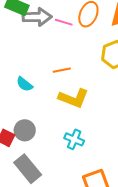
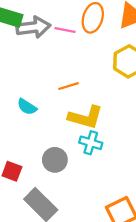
gray circle: (25, 130) -> (55, 160), moved
cyan cross: (74, 139) -> (91, 143), moved

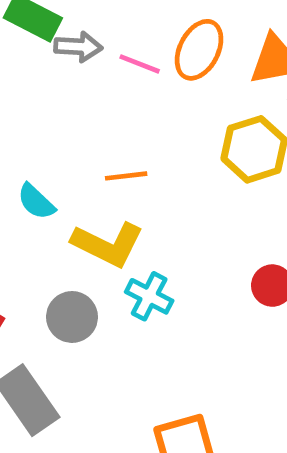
gray arrow: (33, 27) -> (78, 47), size x0.7
yellow L-shape: (86, 117) -> (108, 244), moved

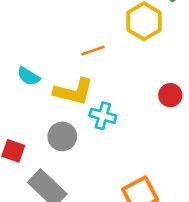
orange line: (126, 176) -> (93, 51), moved

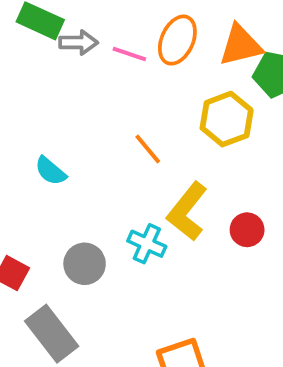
orange line: (93, 51) -> (148, 149), turned 60
yellow L-shape: (74, 92) -> (187, 211), moved, turned 105

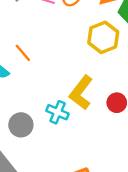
orange line: (148, 149) -> (23, 53), moved

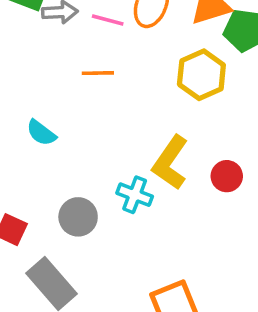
orange line: (23, 53) -> (98, 73), moved, turned -48

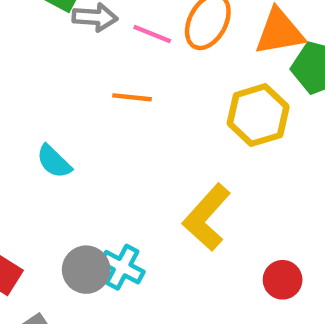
red circle: (227, 176) -> (283, 280), moved
cyan cross: (135, 195) -> (122, 267), moved

